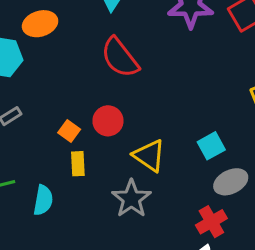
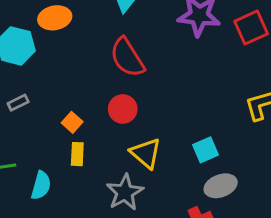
red circle: (108, 121) -> (123, 109), moved

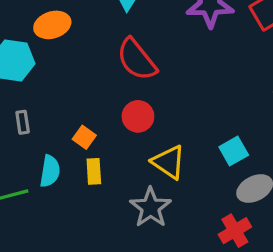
gray rectangle: (18, 103) -> (23, 122), turned -66
cyan semicircle: (41, 185) -> (50, 171), moved

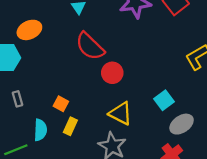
red circle: (138, 116) -> (112, 73), moved
yellow rectangle: (94, 171) -> (70, 126), turned 36

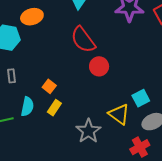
yellow triangle: (121, 113) -> (119, 114), moved

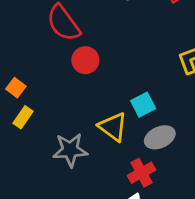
gray star: (88, 131) -> (70, 150), turned 30

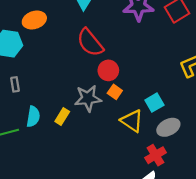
orange square: (16, 88) -> (115, 92), moved
gray star: (70, 150) -> (88, 98), moved

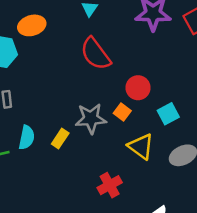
red circle: (108, 70) -> (138, 88), moved
cyan square: (154, 103) -> (168, 114), moved
red cross: (156, 155) -> (110, 185), moved

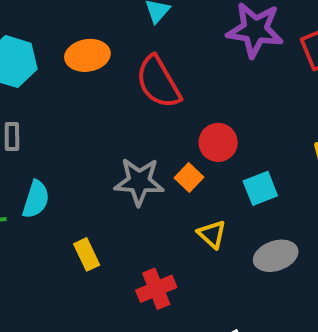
orange ellipse: (32, 25) -> (87, 55), moved
yellow rectangle: (60, 139) -> (87, 254), moved, turned -66
yellow triangle: (141, 146) -> (212, 234), size x0.7

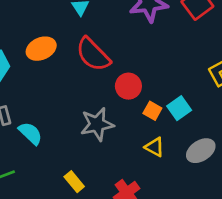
red circle: (218, 142) -> (128, 86), moved
orange square: (189, 177) -> (152, 111), moved
cyan semicircle: (36, 199) -> (30, 133), moved, turned -50

